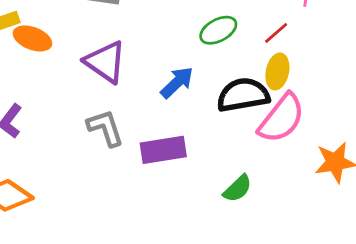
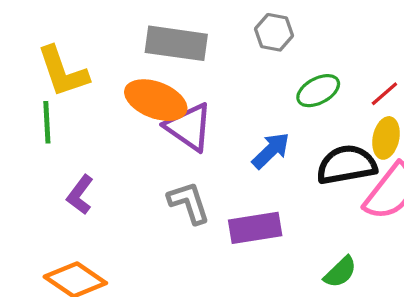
orange ellipse: (32, 38) -> (156, 100), moved, size x1.4

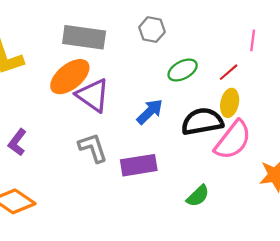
orange ellipse: (156, 100) -> (70, 77), turned -60

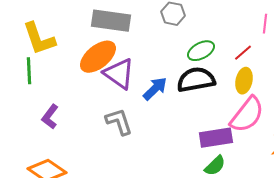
blue arrow: (150, 112) -> (155, 89), moved
black semicircle: (202, 121) -> (196, 80), moved
purple rectangle: (139, 165) -> (216, 138), moved

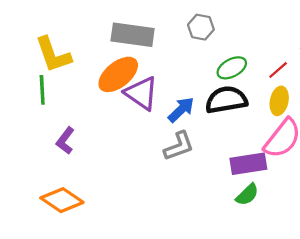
gray L-shape: (119, 122) -> (179, 146), moved, turned 88

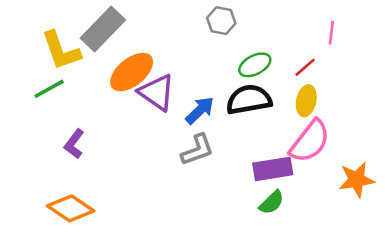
gray rectangle: (133, 35) -> (103, 29), moved, turned -54
green line: (42, 90) -> (49, 89), turned 64

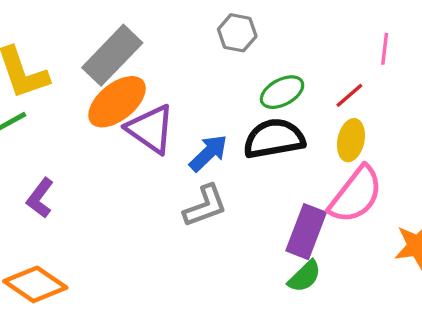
gray rectangle: (103, 29) -> (112, 55), moved
purple rectangle: (273, 169) -> (306, 232), turned -60

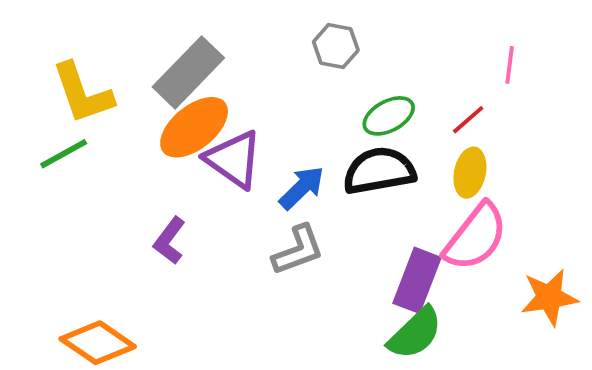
purple L-shape: (40, 198) -> (169, 241), moved
green semicircle: (304, 276) -> (415, 333), size x1.4

